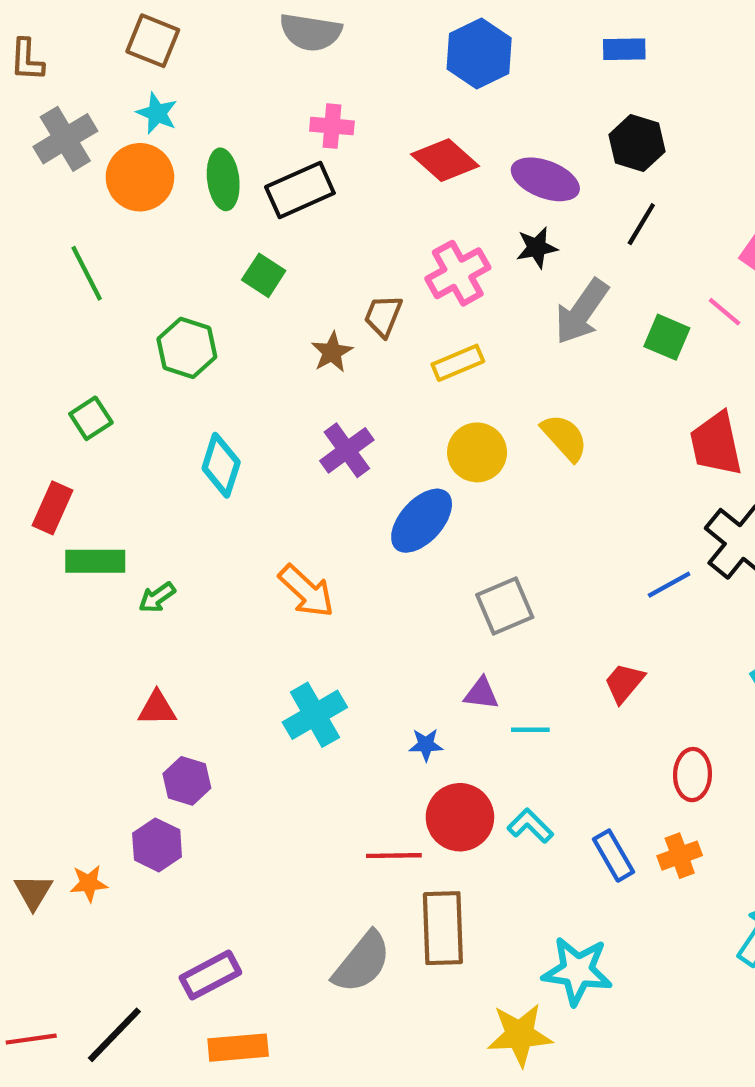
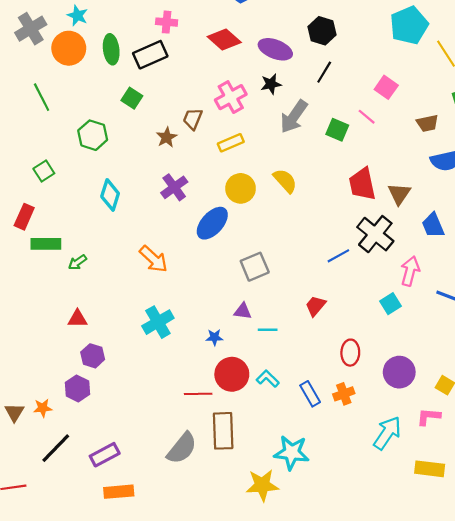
black line: (114, 1035) -> (56, 448), moved

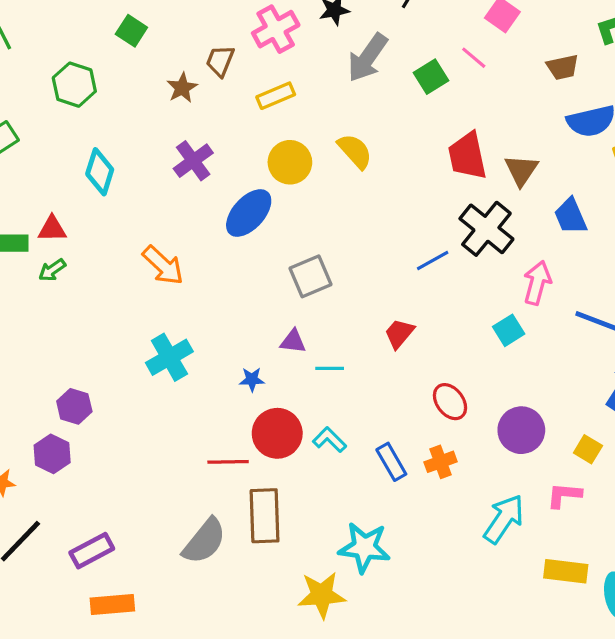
green square: (337, 130) -> (431, 77), turned 35
red triangle: (77, 319) -> (52, 229), moved
red ellipse: (350, 353) -> (450, 402), turned -40

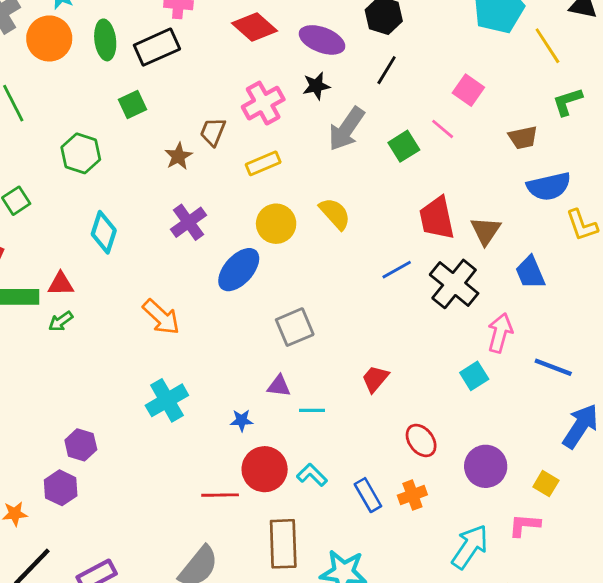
green square: (131, 31) -> (132, 105), turned 32
blue line: (433, 261) -> (397, 270), moved
brown rectangle: (265, 516) -> (283, 544), moved

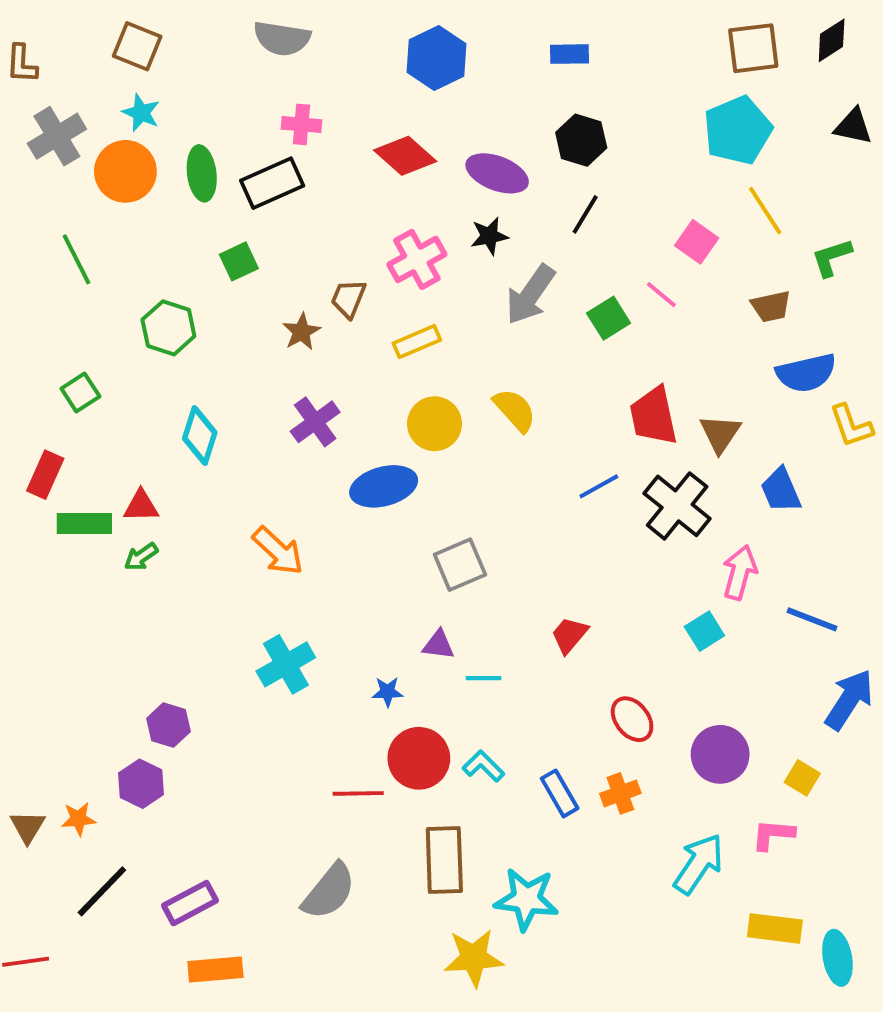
yellow line: (547, 46) -> (765, 211), moved
blue ellipse: (239, 270) -> (384, 486), turned 33

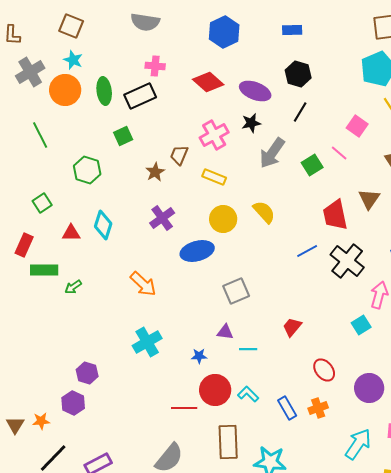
yellow rectangle: (417, 342) -> (214, 177), turned 45
brown triangle: (720, 434) -> (369, 199), moved
red triangle: (141, 506) -> (71, 233), moved

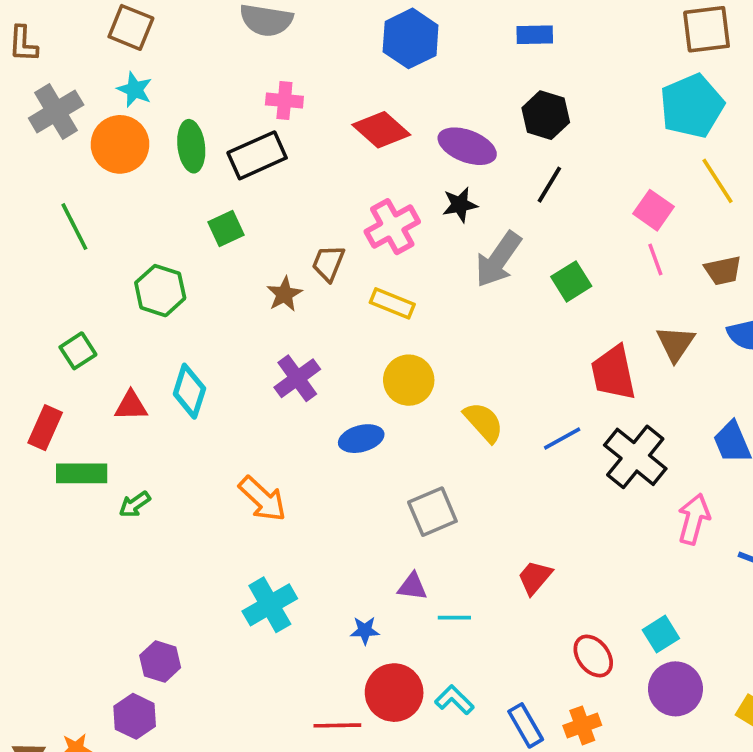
pink line: (339, 153) -> (655, 259), moved, turned 30
yellow semicircle: (264, 212) -> (484, 422), moved
blue ellipse: (197, 251) -> (361, 439), size x0.7
cyan square: (361, 325) -> (661, 634), moved

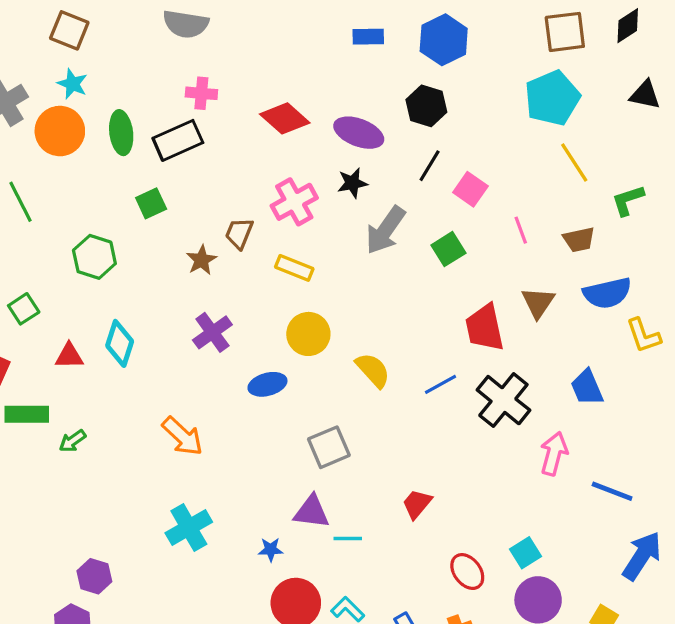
blue rectangle: (535, 35) -> (368, 37), moved
blue hexagon: (411, 38) -> (444, 40), moved
pink square: (654, 210) -> (470, 189), moved
purple triangle: (412, 587) -> (312, 512), size x1.4

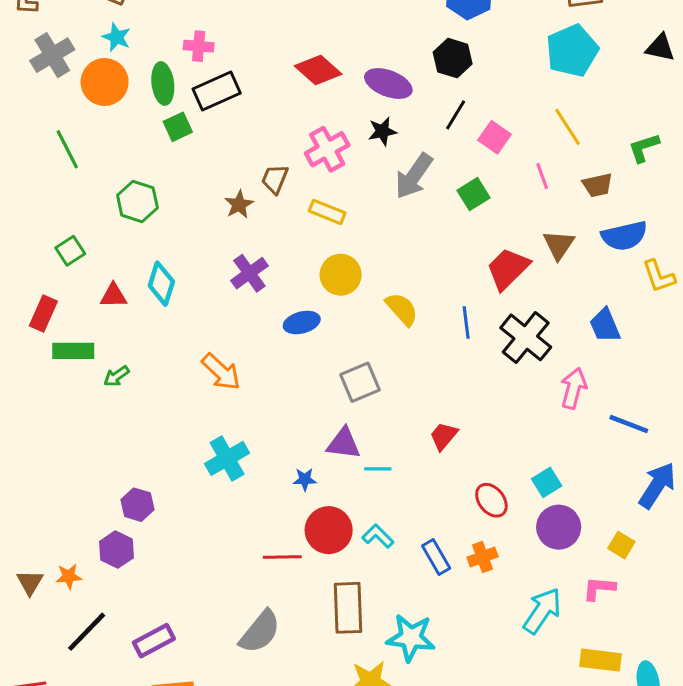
pink cross: (201, 93) -> (199, 46), moved
yellow line: (574, 162) -> (568, 127), moved
green square: (151, 203) -> (178, 127), moved
red trapezoid: (485, 328) -> (508, 269), turned 57
blue line: (441, 384) -> (466, 322), turned -68

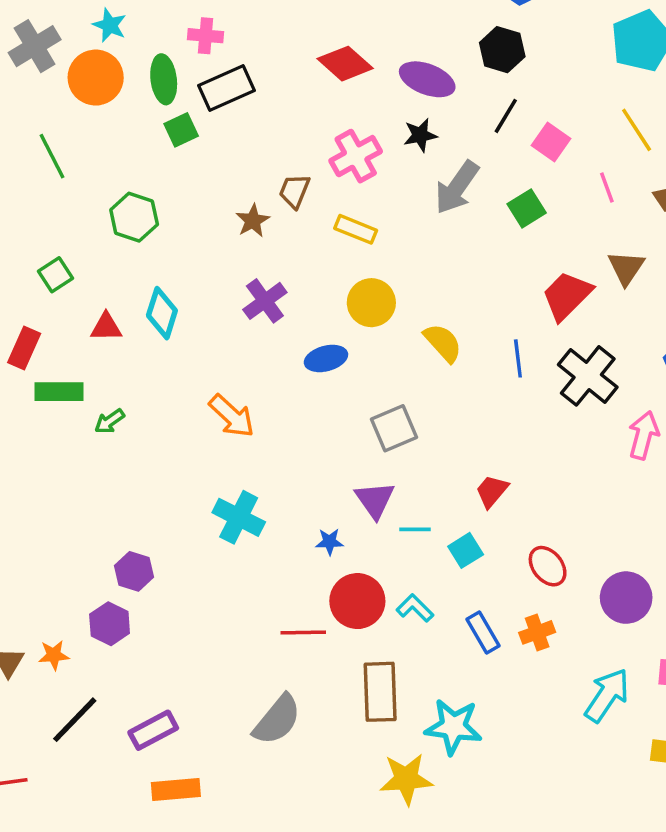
purple triangle: (344, 443) -> (375, 500), turned 48
cyan cross: (227, 458) -> (239, 517), turned -33
cyan square: (547, 482) -> (466, 550), moved

